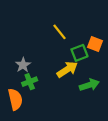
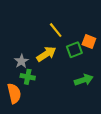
yellow arrow: (67, 69) -> (46, 54), moved
green cross: (30, 82) -> (28, 77), turned 32

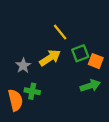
orange square: (89, 42) -> (96, 61), moved
green cross: (28, 77) -> (32, 91), moved

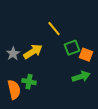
yellow arrow: (50, 58) -> (33, 52), moved
gray star: (23, 66) -> (13, 54), moved

